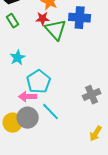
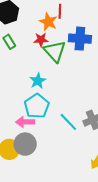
cyan star: (18, 58) -> (38, 81), moved
cyan line: (51, 112) -> (68, 122), moved

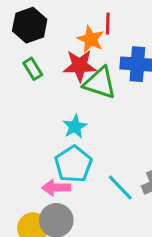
red star: (41, 40) -> (80, 66), size x1.5
green triangle: (55, 51) -> (100, 83), turned -30

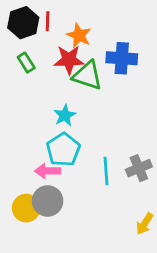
red line: (108, 24) -> (48, 21), moved
cyan line: (120, 187) -> (106, 171), turned 40

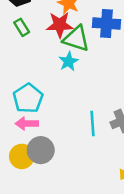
cyan star: (65, 115) -> (69, 61), moved
cyan pentagon: (63, 150) -> (28, 98), moved
pink arrow: (48, 171) -> (27, 124), moved

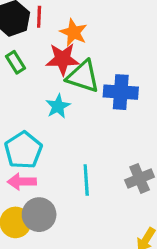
blue cross: (107, 24) -> (121, 92), moved
cyan star: (69, 61) -> (58, 106), moved
cyan line: (93, 124) -> (86, 180), moved

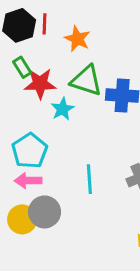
red star: (63, 59) -> (40, 84), moved

